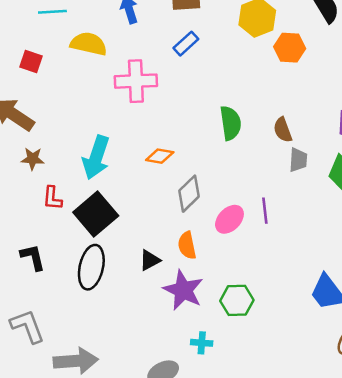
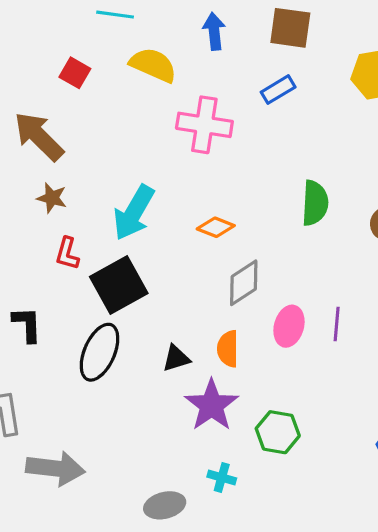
pink ellipse: (229, 219) -> (289, 326), turned -40

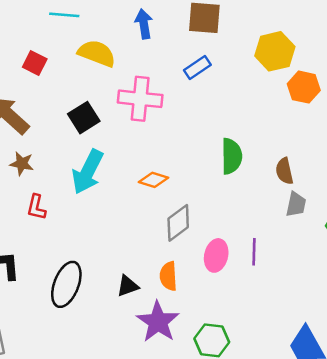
black square: (119, 285) -> (84, 118), moved, size x0.7

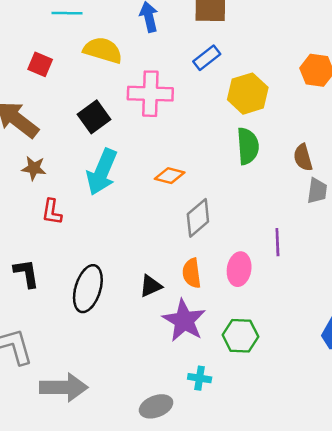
yellow hexagon: (275, 51) -> (248, 94), moved
pink ellipse: (216, 255) -> (239, 269), moved

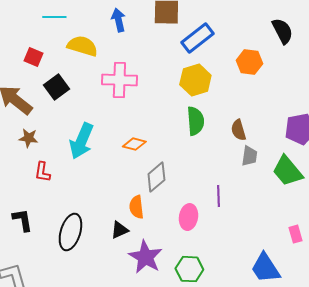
blue rectangle: (207, 58) -> (197, 38), moved, size x1.5
black square: (94, 117) -> (56, 87), moved
orange semicircle: (192, 273) -> (136, 207), moved

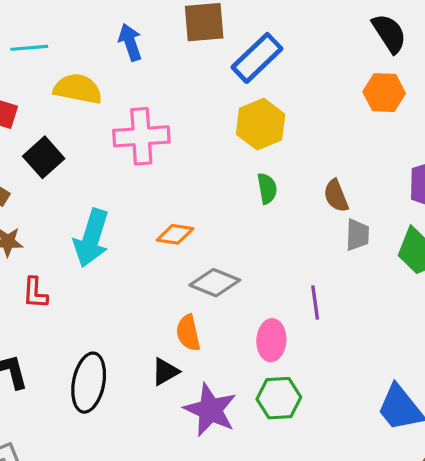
orange hexagon: (249, 62) -> (384, 93), moved
green semicircle: (195, 121) -> (267, 188), size x0.7
gray diamond: (156, 177) -> (215, 283), turned 68
green hexagon: (189, 269) -> (279, 398), moved

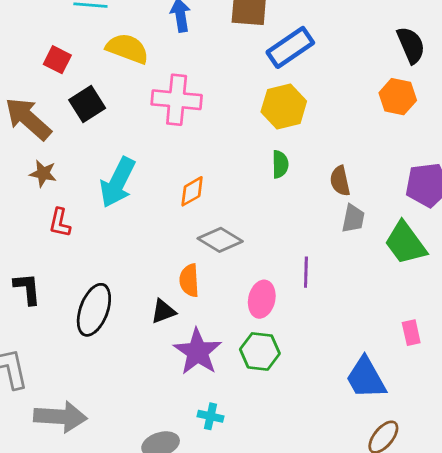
orange diamond: (175, 234) -> (192, 191), turned -48

